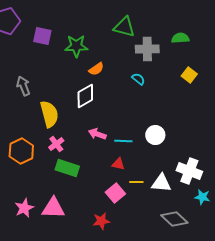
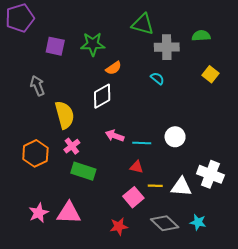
purple square: (42, 36) -> (55, 46), moved
cyan star: (202, 197) -> (198, 222), moved
gray diamond: (174, 219) -> (165, 223), moved

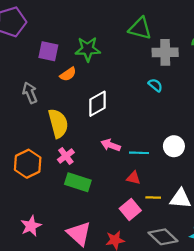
orange semicircle: (114, 68) -> (68, 74), moved
pink triangle: (69, 213) -> (79, 234), moved, turned 40

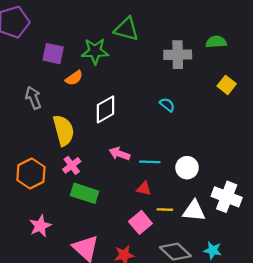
green triangle: (140, 28) -> (126, 29), moved
cyan semicircle: (155, 85) -> (167, 105), moved
white circle: (174, 146) -> (187, 168), moved
pink star: (31, 226) -> (40, 226), moved

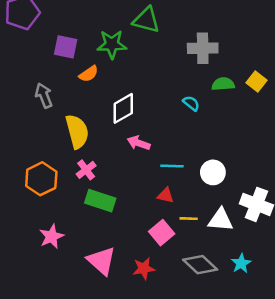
green semicircle: (216, 42) -> (223, 84), moved
pink arrow: (119, 154) -> (139, 143), moved
cyan star: (213, 250) -> (241, 263), turned 30

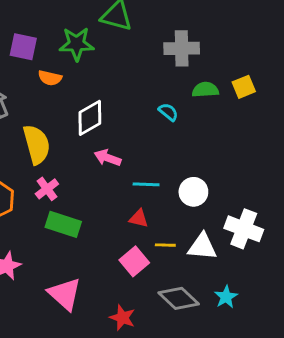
orange semicircle: (89, 74) -> (50, 78), turned 48
yellow square: (256, 82) -> (244, 87), turned 30
red star: (144, 268) -> (122, 318), moved, turned 30

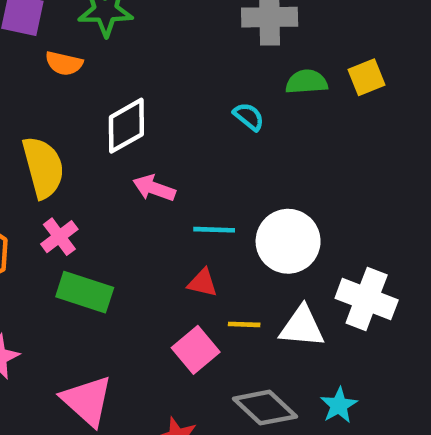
white circle: (193, 192) -> (288, 241), size x1.4

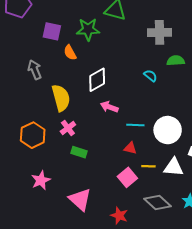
orange semicircle: (64, 63) -> (70, 53), turned 49
green rectangle: (85, 292) -> (79, 152), size x0.7

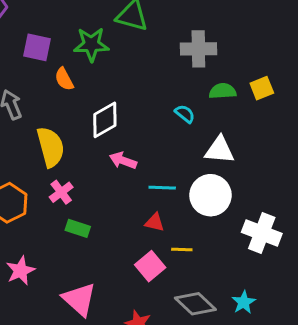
white triangle: (174, 167) -> (220, 150), moved

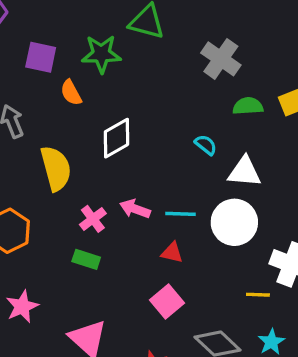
gray cross: (198, 49) -> (221, 59), turned 36
cyan semicircle: (185, 114) -> (206, 145), moved
pink arrow: (123, 161) -> (135, 209), moved
pink cross: (61, 192) -> (93, 219), moved
yellow line: (182, 250) -> (258, 295), moved

